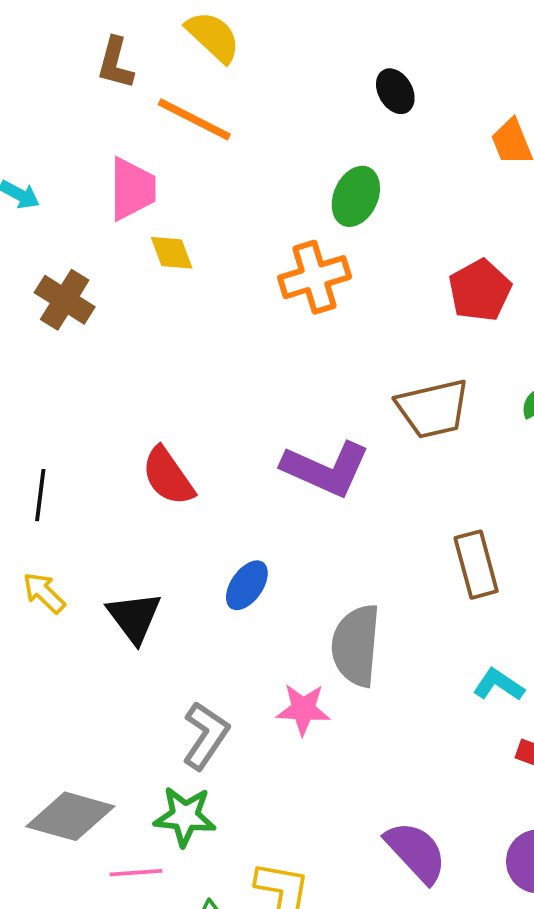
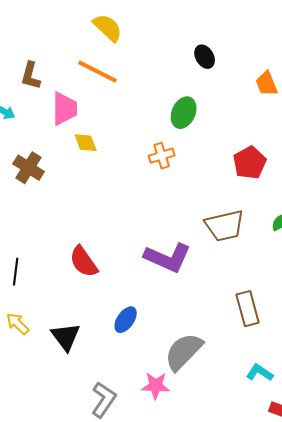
brown L-shape: (115, 63) -> (31, 76), moved
orange cross: (315, 277) -> (162, 156), size x0.7
gray semicircle: (356, 645) -> (184, 352), turned 39

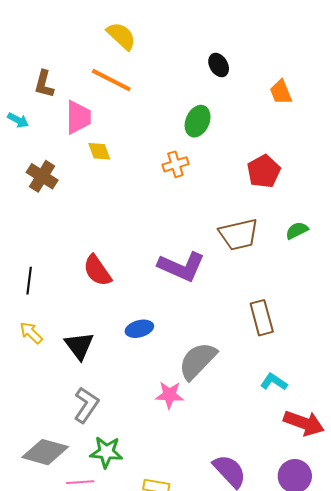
blue ellipse: (126, 320) -> (139, 329), turned 40
gray L-shape: (104, 400) -> (86, 405), moved

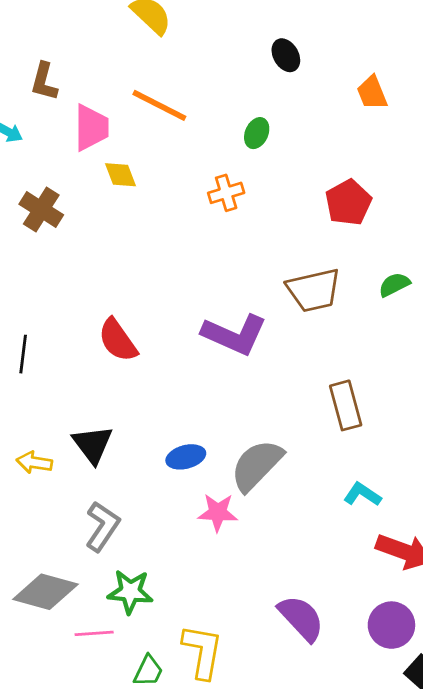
orange line: (111, 80) -> (159, 105), moved
green ellipse: (198, 121) -> (257, 133), size x0.7
blue ellipse: (139, 329) -> (186, 457), moved
yellow arrow: (31, 333) -> (34, 462), moved, turned -35

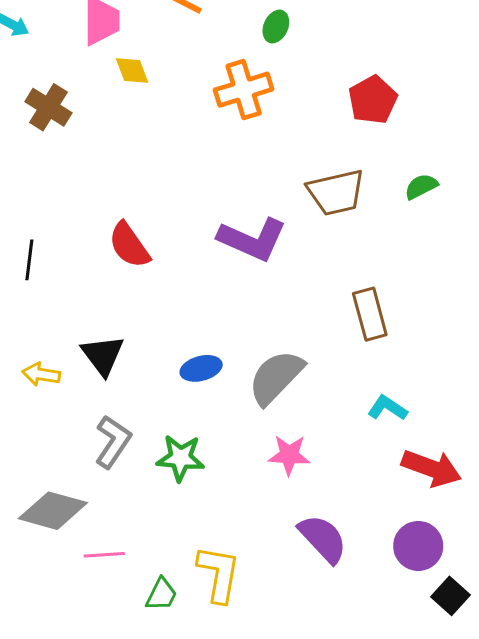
orange cross: (226, 193) -> (244, 90), size x1.5
pink star: (218, 512) -> (289, 455), moved
green star: (130, 592) -> (180, 458), moved

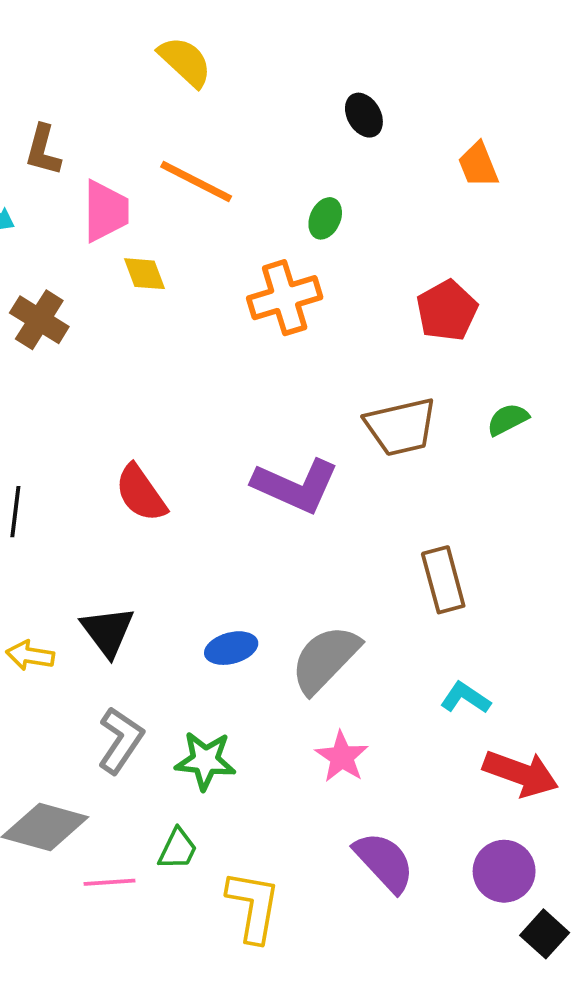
pink star: (289, 455) -> (342, 757), turned 30
green trapezoid: (161, 594) -> (178, 849), moved

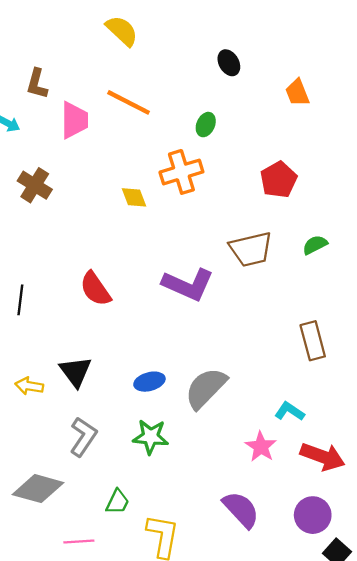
yellow diamond: (144, 274) -> (134, 197), moved
brown rectangle: (443, 580) -> (313, 341), moved
pink star: (342, 757) -> (261, 447), moved
green star: (205, 761) -> (151, 437), moved
pink line: (109, 882) -> (79, 542), moved

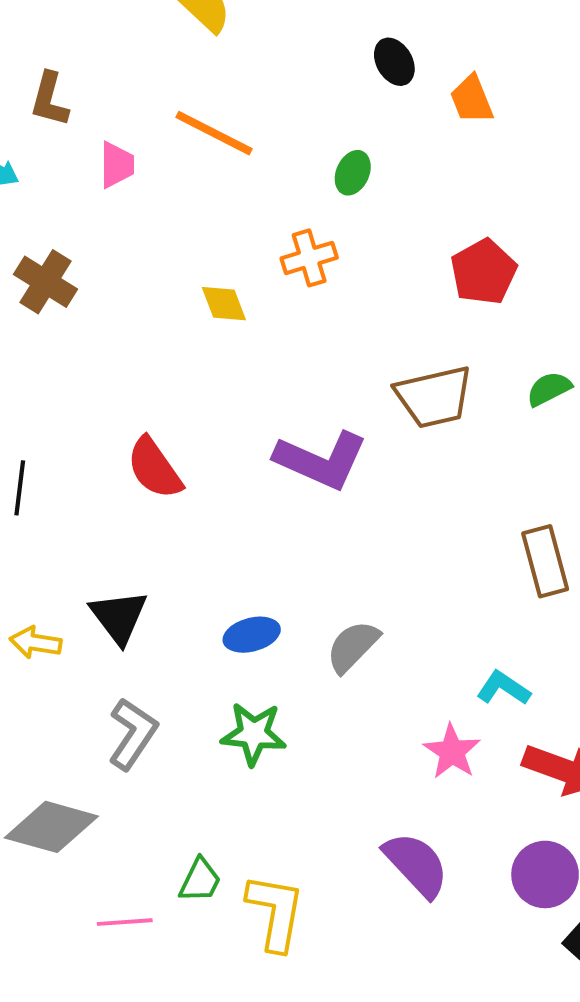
orange trapezoid: (297, 93) -> (472, 99), moved
pink trapezoid: (74, 120) -> (117, 165), size x0.7
orange cross: (181, 172) -> (309, 258), size x0.7
gray semicircle: (206, 388) -> (353, 647), size x0.7
green trapezoid: (117, 502) -> (200, 880), moved

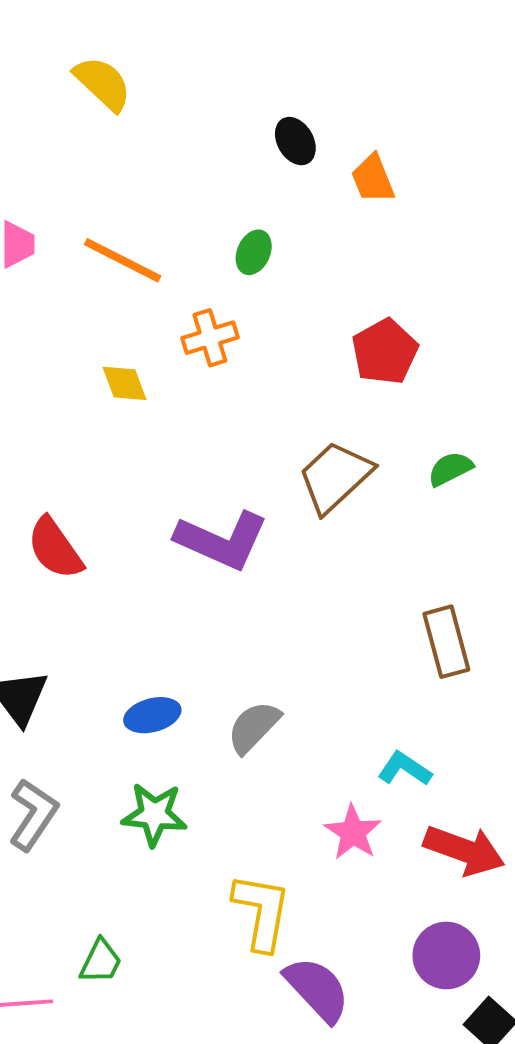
orange line: (214, 133) -> (123, 260), moved
brown trapezoid: (434, 397) -> (335, 477), turned 150
purple semicircle: (416, 865) -> (317, 989), moved
yellow L-shape: (275, 912) -> (262, 912), moved

